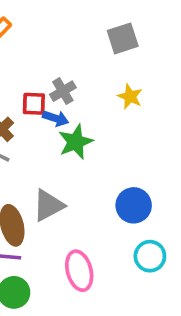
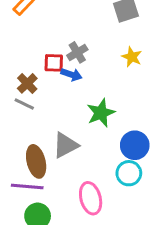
green star: (76, 142) -> (101, 113), moved
cyan circle: (150, 256) -> (129, 173), moved

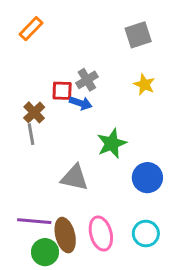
gray line: (24, 104) -> (31, 134), turned 54
gray triangle: (66, 145) -> (74, 178), turned 40
brown ellipse: (36, 161) -> (65, 235), moved
cyan circle: (129, 173) -> (146, 233), moved

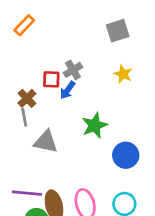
blue arrow: (81, 103) -> (68, 90), turned 108
gray triangle: (74, 178) -> (46, 142), moved

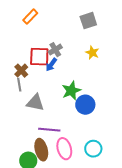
orange rectangle: (24, 25) -> (30, 17), moved
red square: (51, 79) -> (39, 57), size x1.5
blue circle: (126, 155) -> (85, 105), moved
purple line: (27, 193) -> (49, 130), moved

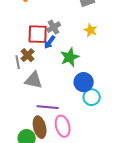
brown cross: (21, 71) -> (28, 55), moved
green star: (71, 91) -> (70, 57), moved
cyan circle: (93, 149) -> (92, 97), moved

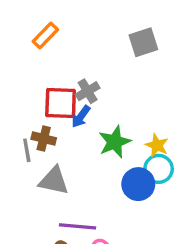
yellow star: (91, 30) -> (157, 145), moved
brown cross: (28, 55) -> (44, 139), turned -32
cyan circle: (92, 97) -> (159, 169), moved

